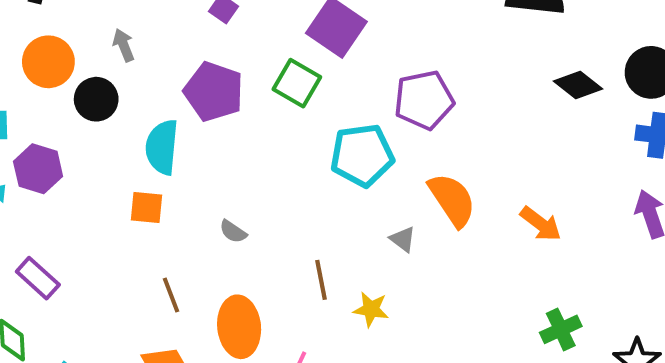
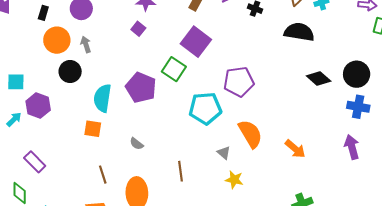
orange circle: (48, 62) -> (57, 40), moved
purple pentagon: (214, 92) -> (141, 88), moved
yellow star: (371, 309) -> (234, 180), moved

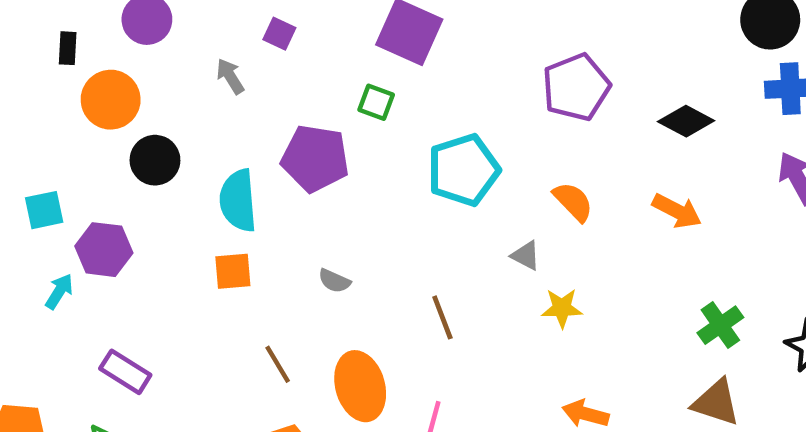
gray arrow: (86, 44) -> (230, 76), moved
green square: (174, 69) -> (376, 102), size x0.7
black diamond: (319, 78) -> (686, 121), moved
purple pentagon: (239, 82) -> (576, 87), moved
orange semicircle: (250, 134) -> (573, 202), size x0.7

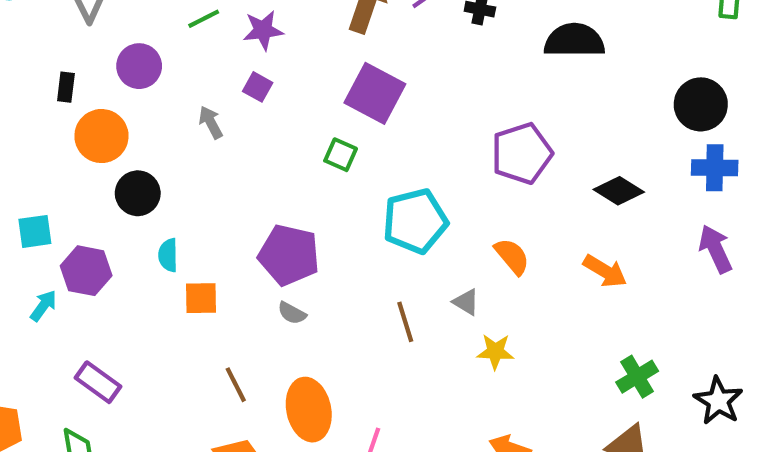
purple pentagon: (315, 158) -> (289, 255), moved
cyan semicircle: (238, 201) -> (168, 255), moved, size x0.6
brown line: (442, 317) -> (405, 322), moved

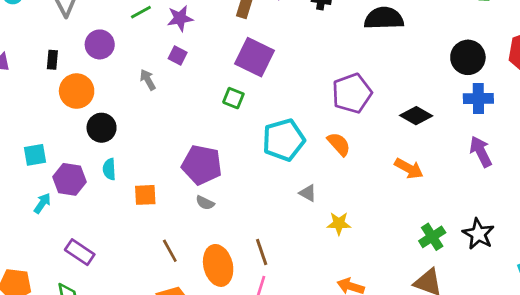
cyan semicircle: (168, 255) -> (109, 169), moved
orange semicircle: (512, 256) -> (339, 144), moved
gray triangle: (466, 302) -> (308, 193), moved
brown line: (405, 322) -> (262, 252), moved
black star: (718, 401) -> (478, 234), moved

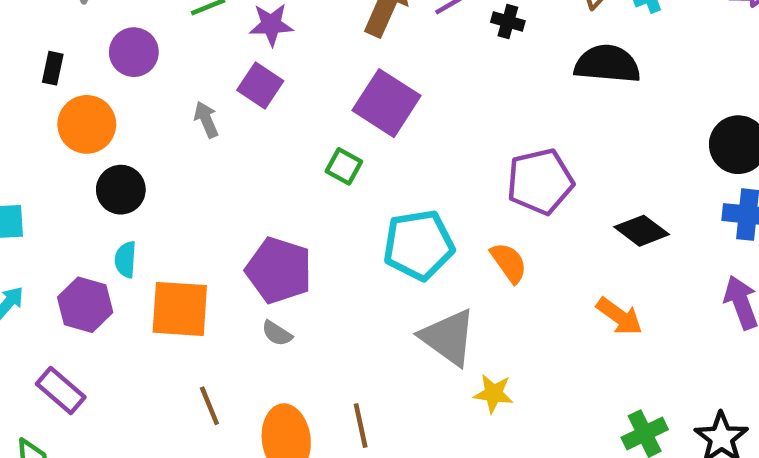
purple square: (178, 56) -> (260, 85), size x1.4
purple hexagon: (69, 179) -> (85, 305), moved
gray triangle: (308, 193) -> (448, 337), size x2.0
orange square: (145, 195) -> (180, 309), size x1.6

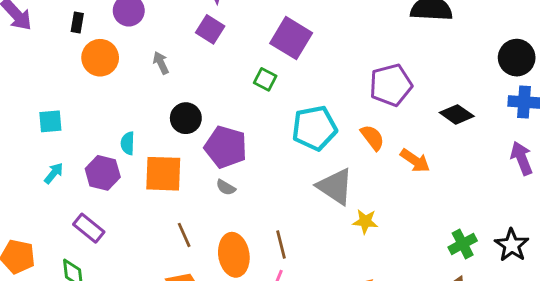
gray arrow: (206, 119) -> (161, 63), moved
black circle: (121, 190) -> (186, 118), moved
orange arrow: (619, 316) -> (415, 161), moved

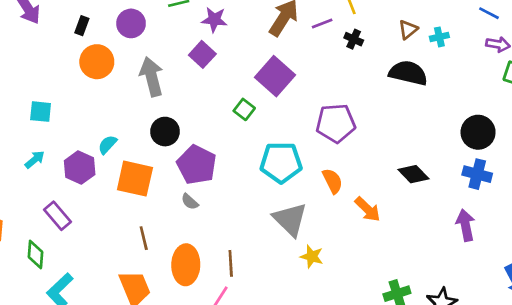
gray arrow: (161, 63) -> (152, 77), size x1.8
purple pentagon: (391, 85) -> (336, 123), moved
cyan semicircle: (128, 143) -> (107, 145), turned 30

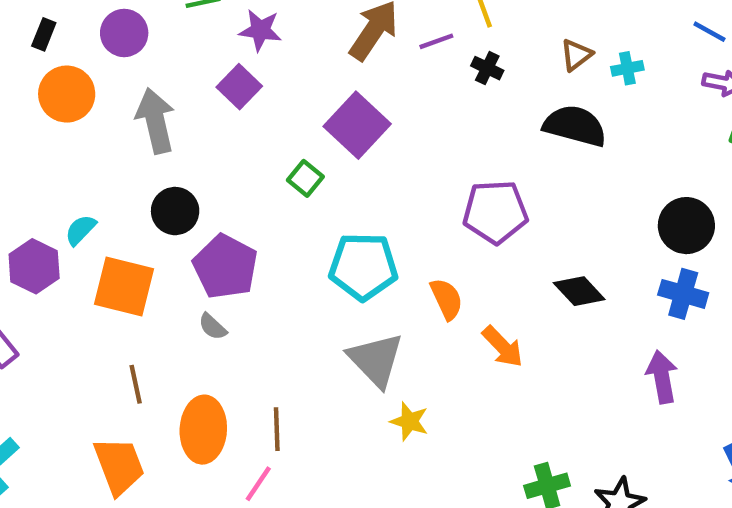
purple pentagon: (336, 123) -> (495, 212), moved

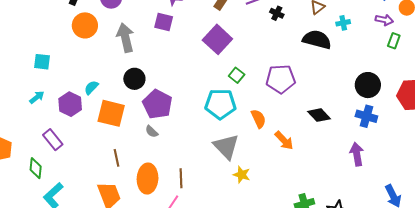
cyan cross: (627, 68) -> (343, 23), moved
purple square: (239, 87) -> (164, 22), turned -30
green square: (305, 178) -> (237, 75), moved

